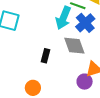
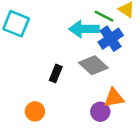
cyan arrow: (63, 18) -> (84, 29), turned 60
gray diamond: (74, 46) -> (93, 65), turned -35

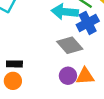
black rectangle: (56, 73) -> (14, 64), moved, turned 63
purple circle: (100, 112) -> (68, 76), moved

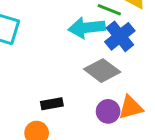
black rectangle: (14, 64) -> (52, 104), moved

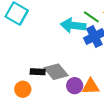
gray diamond: (102, 71) -> (56, 72), moved

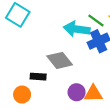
gray diamond: (56, 72) -> (60, 60), moved

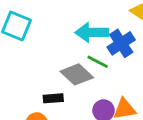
green line: (96, 21) -> (98, 62), moved

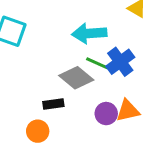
blue cross: (121, 43) -> (120, 62), moved

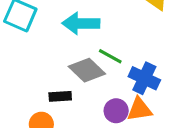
cyan arrow: (89, 33) -> (81, 23), moved
blue cross: (120, 62) -> (144, 78), moved, turned -32

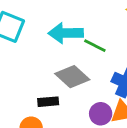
green line: (110, 56) -> (95, 46), moved

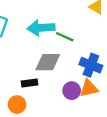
gray diamond: (72, 77) -> (48, 62), turned -40

